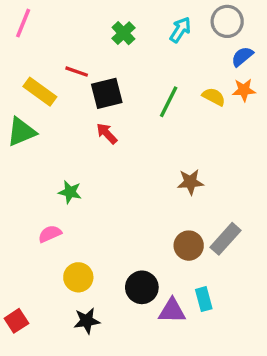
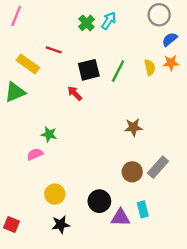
cyan arrow: (180, 30) -> (109, 21), moved
black square: (107, 93) -> (89, 70), moved
yellow semicircle: (214, 97) -> (150, 68), turned 49
pink semicircle: (50, 234) -> (35, 154), moved
red square: (16, 321) -> (11, 225), turned -35

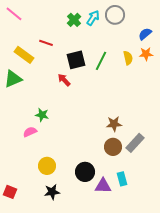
gray circle: (159, 15) -> (115, 15), moved
pink line: (16, 16) -> (14, 14), turned -72
brown star: (133, 127) -> (114, 124), moved

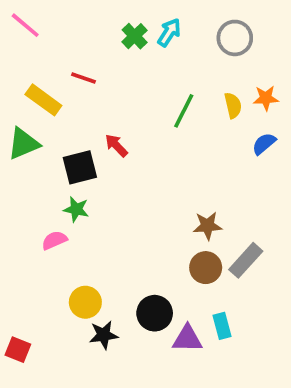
gray circle: (115, 15) -> (235, 38), moved
blue semicircle: (145, 34) -> (264, 144), moved
black square: (76, 60) -> (80, 167), moved
black star: (52, 192) -> (104, 335), moved

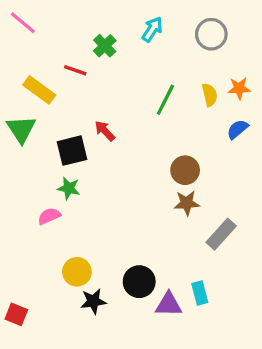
green cross: (135, 36) -> (105, 46), moved
green triangle: (23, 144) -> (21, 129), turned -40
brown circle: (206, 268) -> (185, 170), moved

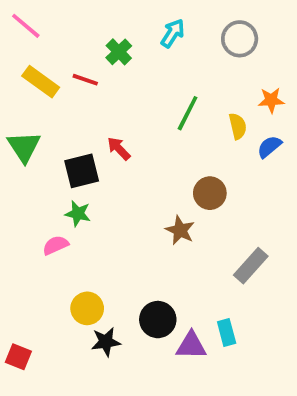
yellow rectangle: (39, 90) -> (41, 82), moved
yellow semicircle: (210, 95) -> (238, 126), moved
brown star: (187, 203) -> (180, 230), moved, turned 30

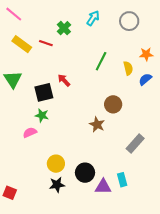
yellow circle: (87, 308) -> (56, 164), moved

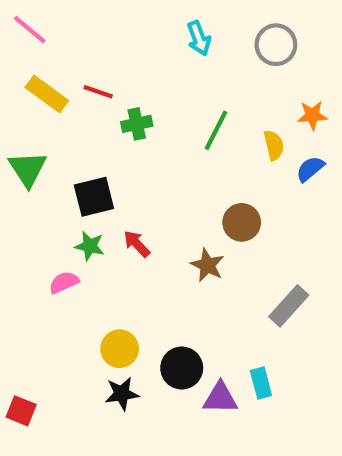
cyan arrow: (93, 18) -> (199, 38), turned 126
green cross: (64, 28) -> (137, 124), moved, turned 32
red arrow: (64, 80) -> (137, 244), moved

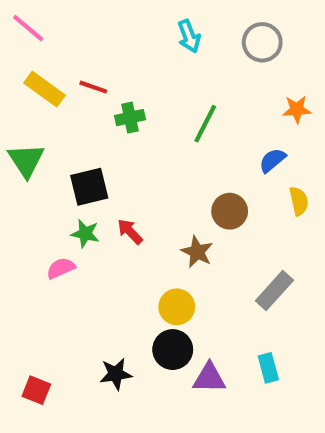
yellow semicircle: (274, 145) -> (299, 201), moved
blue semicircle: (310, 169) -> (272, 160), moved
yellow circle: (120, 349) -> (177, 307), moved
cyan rectangle: (261, 383) -> (268, 368), moved
red square: (21, 411) -> (36, 390), moved

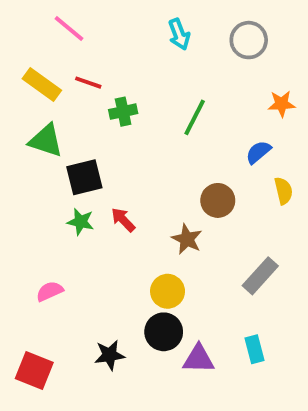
pink line: (28, 28) -> (69, 28), moved
green triangle: (26, 160) -> (46, 141), moved, turned -39
pink semicircle: (61, 268) -> (50, 291), moved
red square: (36, 390) -> (34, 370), size x1.4

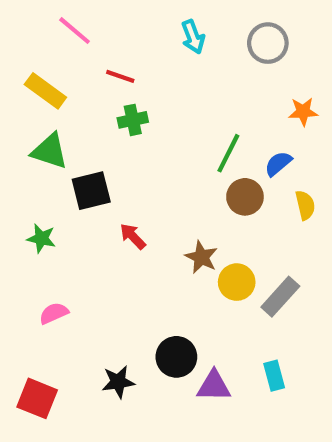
red line: (88, 83) -> (120, 76), moved
green line: (195, 117) -> (228, 153), moved
brown circle: (218, 200) -> (245, 197), moved
green star: (81, 222) -> (41, 238), moved
yellow circle: (168, 291) -> (237, 282), moved

